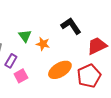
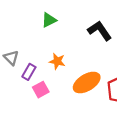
green triangle: (25, 36) -> (49, 20), moved, turned 40
orange star: (43, 44) -> (57, 61), moved

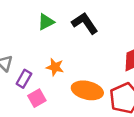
black L-shape: (100, 31) -> (85, 23), moved
orange ellipse: (87, 83) -> (87, 90), turned 44

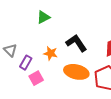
black L-shape: (85, 23) -> (76, 43), moved

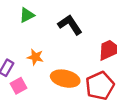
black L-shape: (76, 43) -> (70, 25), moved

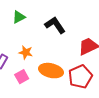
pink square: (19, 86) -> (22, 77), moved

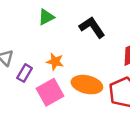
pink square: (22, 77) -> (50, 92), size x1.5

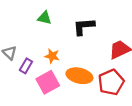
green triangle: (46, 17) -> (44, 18), turned 40
black L-shape: (92, 27) -> (84, 27), turned -60

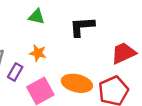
orange star: (52, 56) -> (38, 53), moved

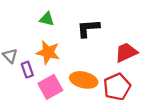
orange star: (38, 53) -> (48, 52), size x1.5
purple rectangle: (15, 72) -> (27, 70), turned -49

